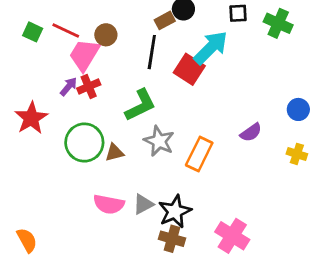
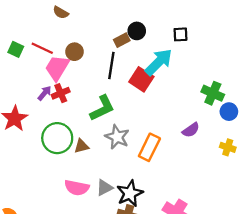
green cross: (278, 23) -> (213, 93), moved

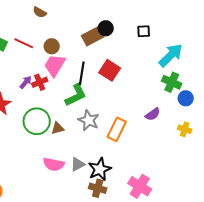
brown rectangle: (122, 40) -> (93, 36), size x1.5
cyan arrow: (159, 62) -> (171, 55), moved
black line: (111, 66) -> (82, 73), moved
pink trapezoid: (57, 68) -> (55, 65), moved

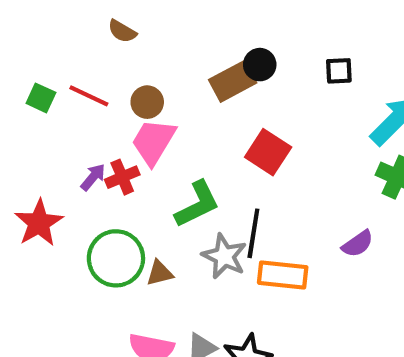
black line: (82, 73) -> (253, 233), moved
orange rectangle: (117, 129) -> (283, 275), turned 70

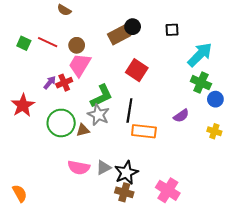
gray star: (224, 256) -> (98, 115), moved

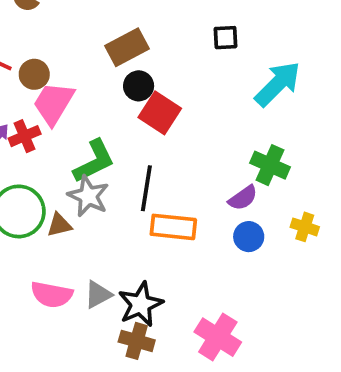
black circle: (133, 27) -> (139, 86), moved
brown circle: (77, 45) -> (34, 74), moved
green cross: (201, 83) -> (270, 165), moved
blue circle: (215, 99) -> (249, 237), moved

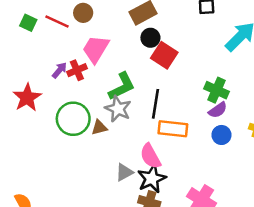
brown circle: (34, 74) -> (83, 13), moved
green cross: (270, 165) -> (217, 90), moved
pink semicircle: (52, 295) -> (150, 156), moved, turned 50

